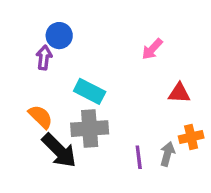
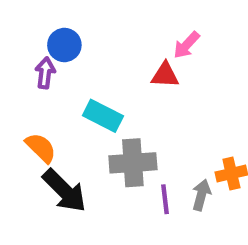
pink arrow: (152, 49) -> (186, 45), moved
red triangle: (179, 93) -> (165, 75), moved
gray cross: (90, 129) -> (133, 163), moved

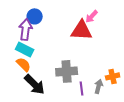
purple arrow: (45, 73) -> (26, 29), size x1.5
red triangle: (165, 75) -> (82, 30), size x1.6
cyan rectangle: (103, 116) -> (25, 49), moved

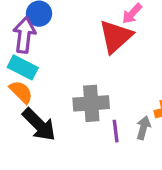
red triangle: (82, 30) -> (116, 36), turned -45

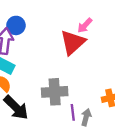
gray arrow: (143, 128) -> (86, 117), moved

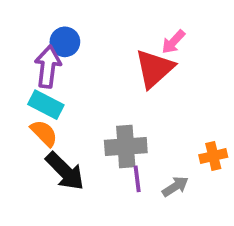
purple line: (73, 112) -> (137, 179), moved
gray arrow: (86, 117) -> (175, 186), turned 42

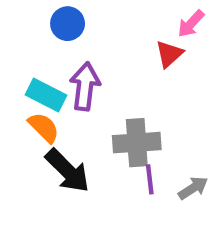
purple arrow: (48, 67) -> (85, 86), moved
red triangle: (154, 68) -> (169, 54), size x0.6

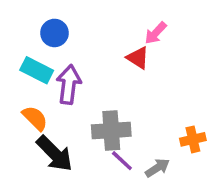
red triangle: (169, 54) -> (138, 58), turned -45
cyan rectangle: (46, 95) -> (37, 70), moved
purple line: (150, 179) -> (122, 161), turned -40

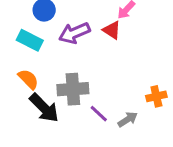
purple arrow: (69, 84) -> (74, 33), moved, turned -120
gray cross: (111, 131) -> (73, 89), moved

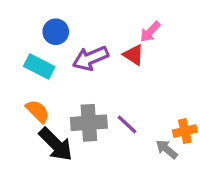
purple line: (99, 114) -> (127, 124), moved
gray arrow: (128, 119) -> (167, 149), moved, turned -108

